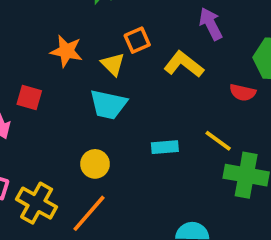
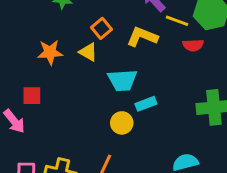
cyan trapezoid: (108, 104) -> (122, 80), moved
yellow line: (218, 141) -> (177, 21), moved
yellow circle: (95, 164) -> (122, 123), moved

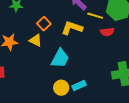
cyan trapezoid: (122, 80) -> (60, 58), turned -55
cyan rectangle: (146, 104) -> (79, 86), moved

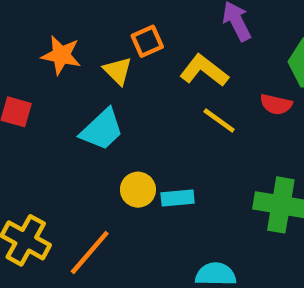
yellow line: (95, 16) -> (219, 120), moved
cyan trapezoid: (60, 58) -> (102, 130), moved

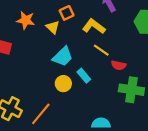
red semicircle: (276, 104) -> (119, 65), moved
cyan trapezoid: (102, 130) -> (63, 57), moved
cyan rectangle: (178, 198) -> (84, 76), moved, turned 56

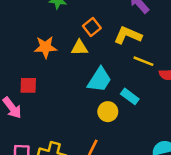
yellow triangle: (53, 27) -> (79, 48), turned -32

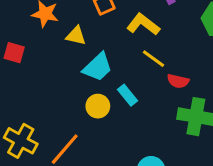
yellow triangle: (79, 48) -> (76, 36), moved

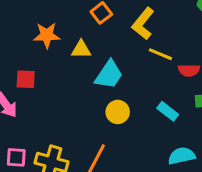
yellow L-shape: (143, 24) -> (143, 24), turned -76
cyan rectangle: (128, 95) -> (168, 111), moved

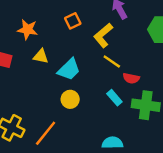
yellow triangle: (81, 49) -> (41, 56), moved
cyan rectangle: (168, 111) -> (114, 98), moved

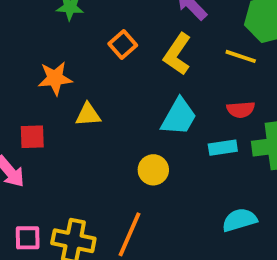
yellow line: (112, 62) -> (241, 56), moved
cyan trapezoid: (69, 69) -> (179, 117), moved
cyan rectangle: (114, 98) -> (223, 148), turned -42

